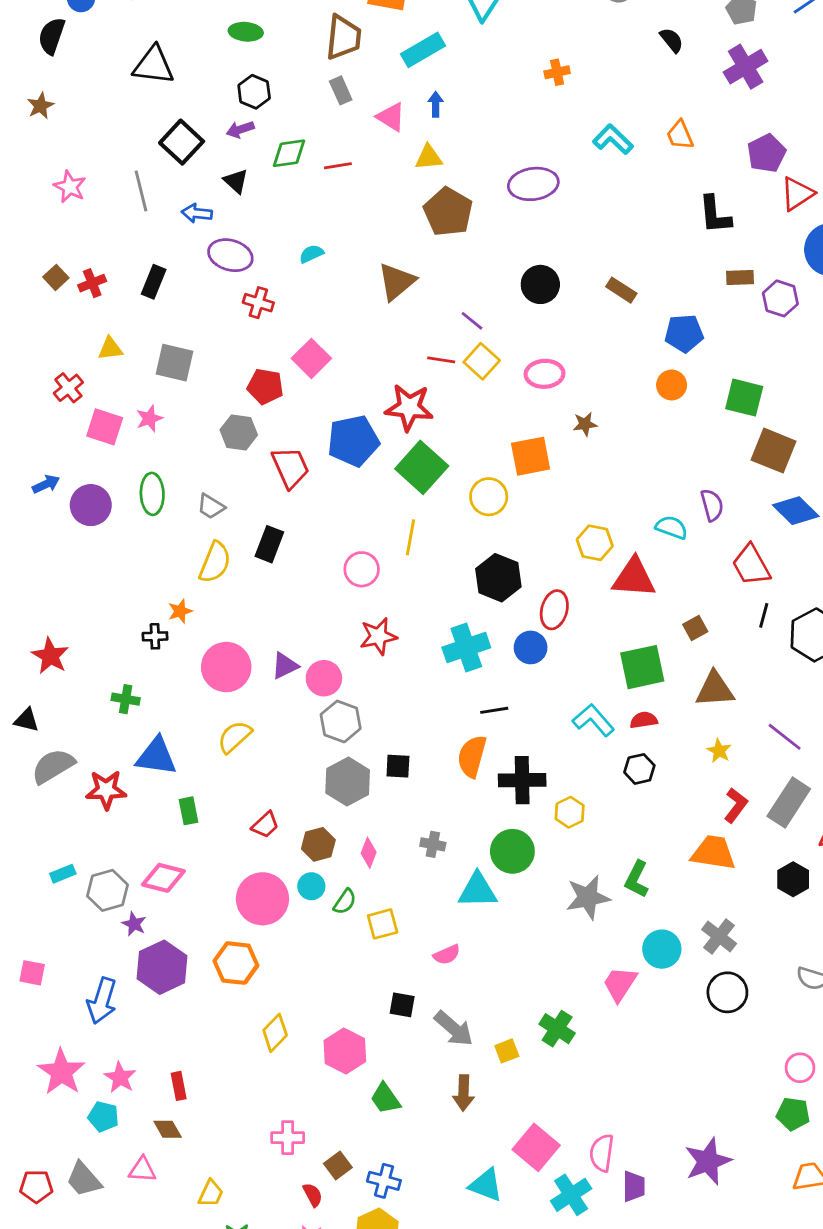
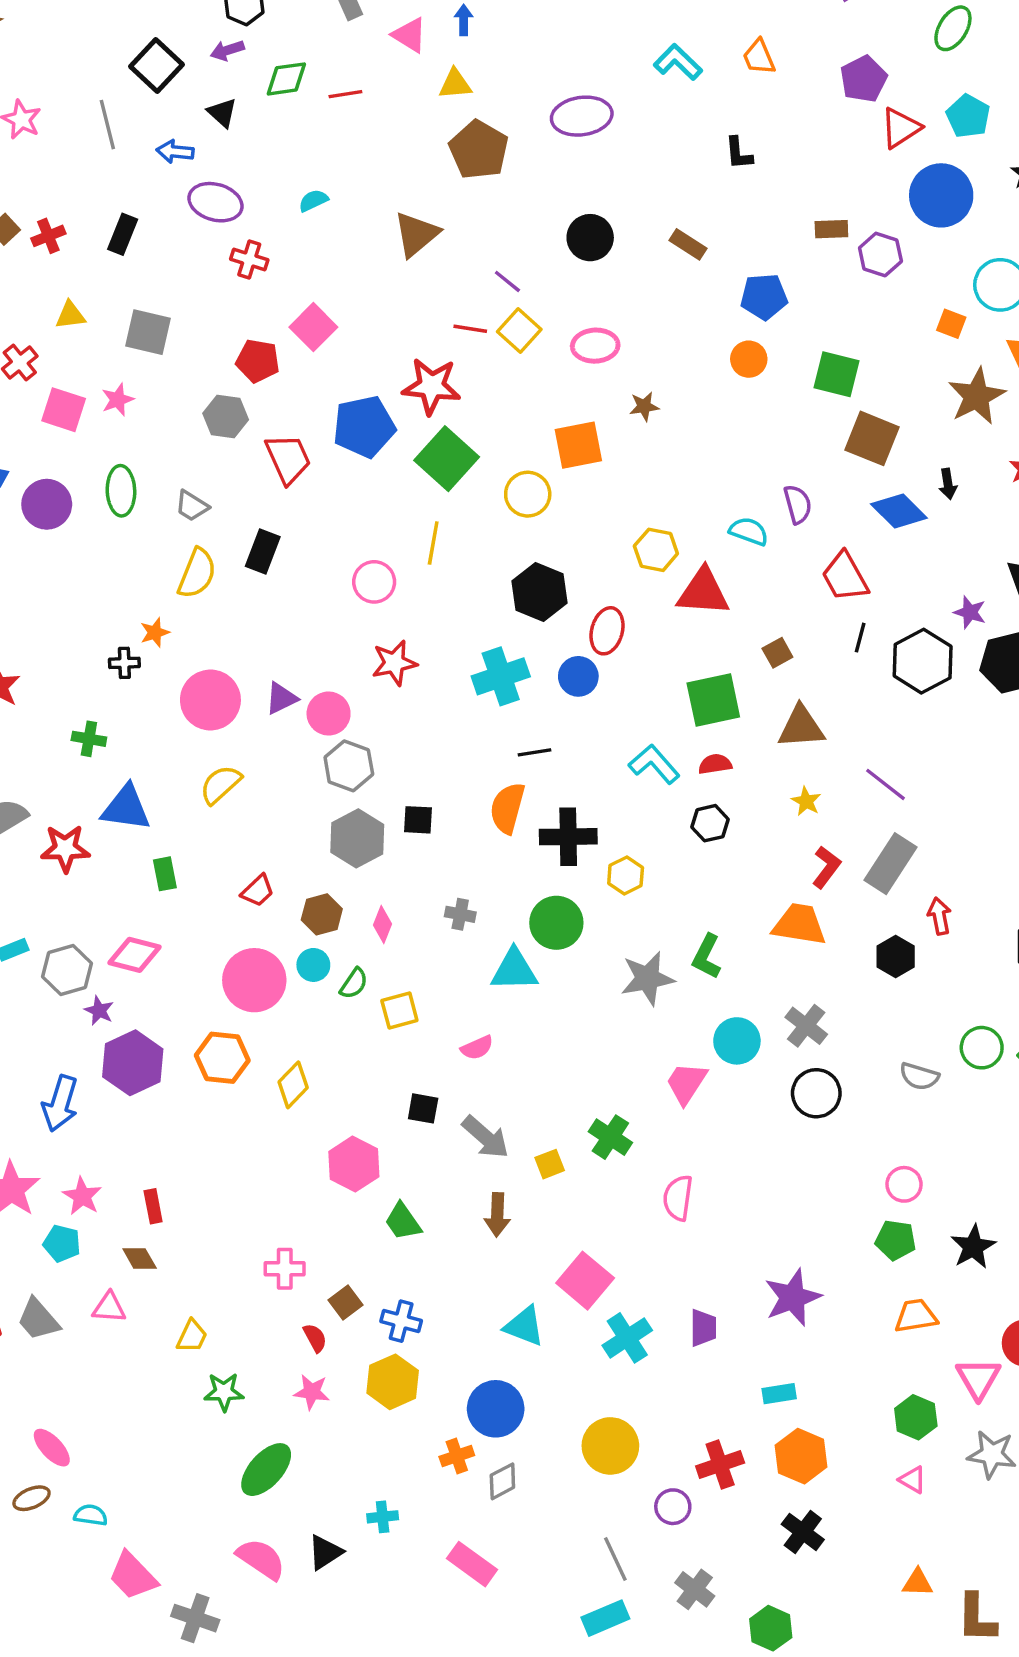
black L-shape: (715, 215) -> (739, 153), moved, size x0.7
yellow diamond: (275, 1033) -> (293, 1085), moved
pink semicircle: (602, 1153) -> (678, 1198), moved

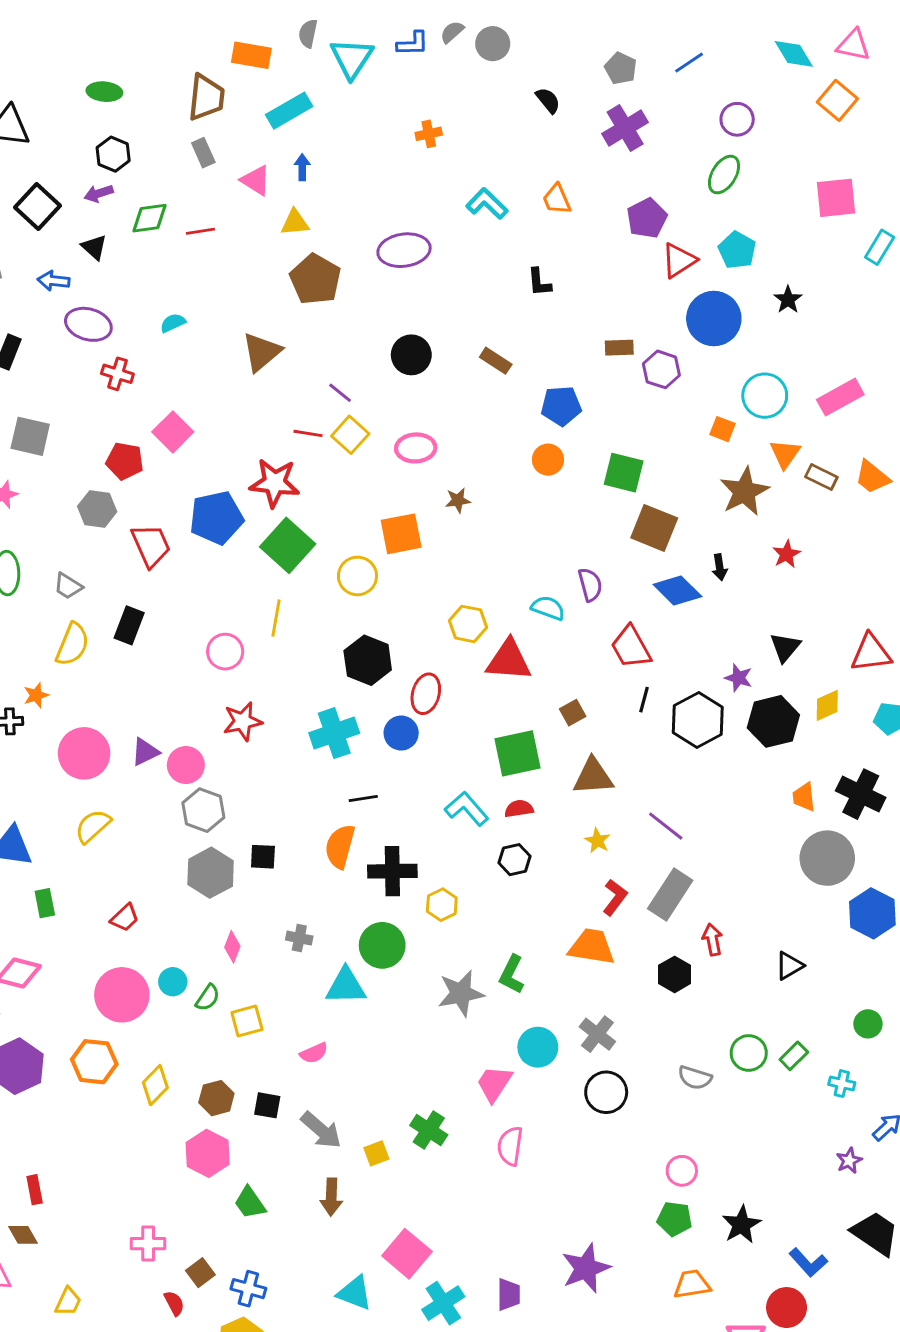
brown hexagon: (322, 914) -> (216, 1098), moved
pink semicircle: (678, 1198) -> (510, 1146), moved

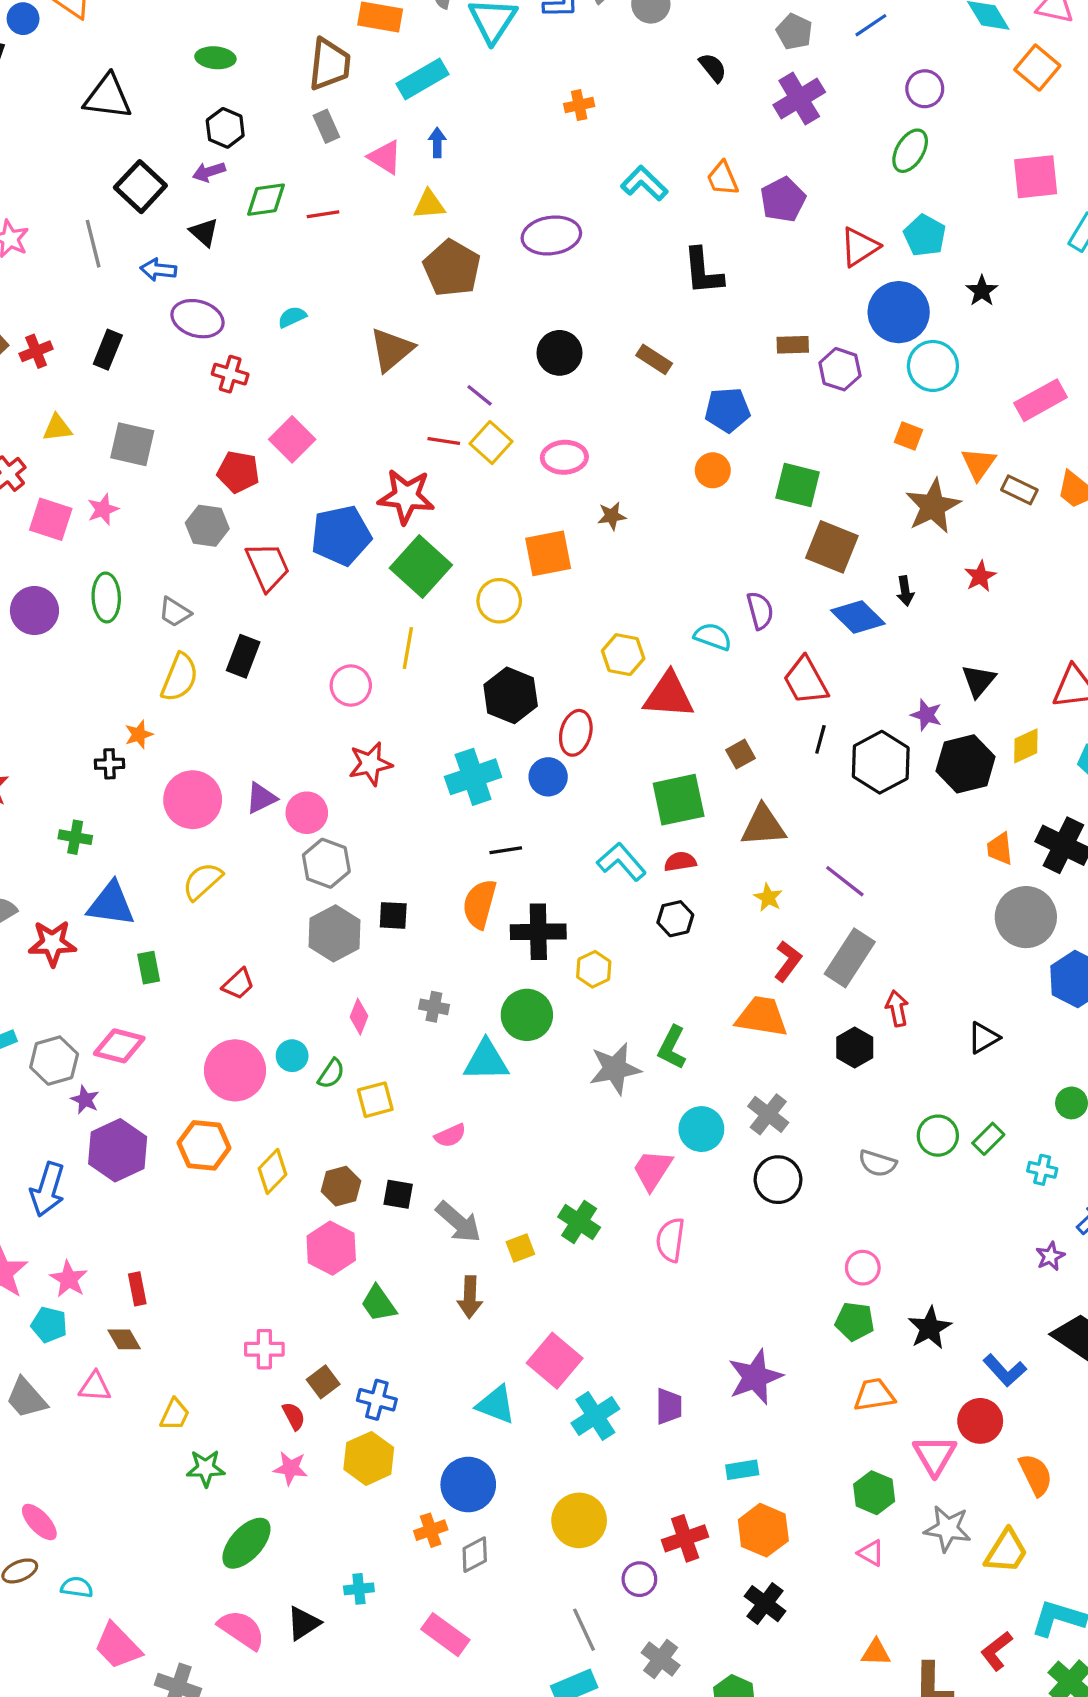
purple pentagon: (647, 218) -> (783, 200), moved
black L-shape: (539, 282) -> (703, 271), size x1.5
cyan circle: (765, 396) -> (933, 366), moved

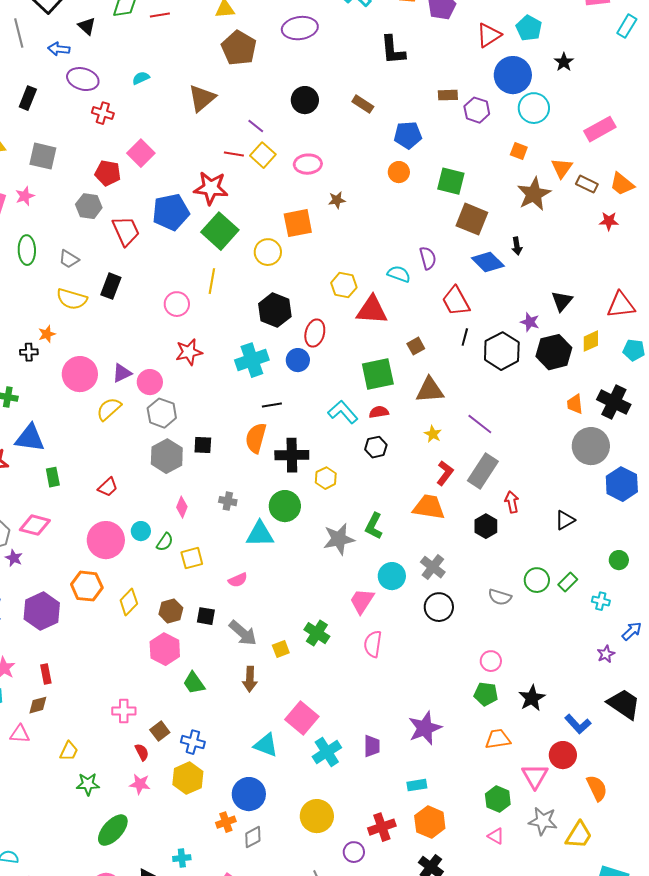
red star: (980, 576) -> (609, 221), moved, turned 30
yellow semicircle: (180, 677) -> (72, 299), turned 84
yellow semicircle: (202, 881) -> (109, 409), moved
purple hexagon: (118, 1150) -> (42, 611), moved
brown diamond: (124, 1339) -> (38, 705), turned -75

